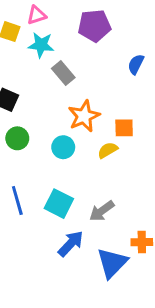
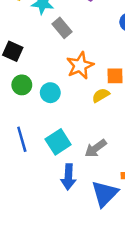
cyan circle: (63, 147) -> (50, 93), moved
cyan square: (59, 204) -> (58, 142), turned 30
blue arrow: (71, 244) -> (68, 177), turned 140

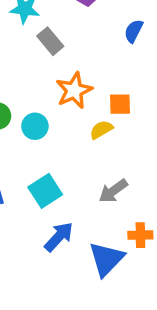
gray arrow: (96, 148) -> (113, 191), moved
blue arrow: (68, 177) -> (59, 237), turned -140

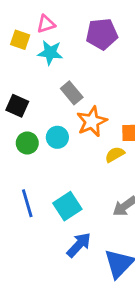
gray rectangle: (50, 41) -> (72, 93), moved
cyan circle: (35, 126) -> (57, 137), moved

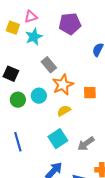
cyan star: (50, 53) -> (34, 37), turned -30
yellow semicircle: (115, 154) -> (64, 111), moved
cyan square: (67, 206) -> (58, 139), moved

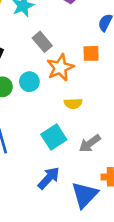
orange square: (90, 93) -> (91, 53), moved
yellow semicircle: (64, 111) -> (73, 104), moved, turned -152

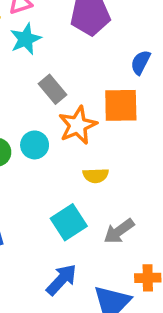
orange square: (91, 53) -> (121, 105), size x1.5

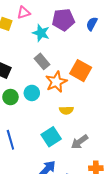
cyan star: (26, 39) -> (41, 33), moved, turned -30
blue semicircle: (141, 62) -> (92, 24), moved
orange square: (121, 105) -> (81, 71), turned 30

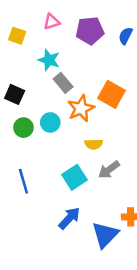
pink triangle: (24, 13) -> (52, 22), moved
cyan star: (41, 33) -> (49, 60), moved
gray arrow: (80, 142) -> (109, 170), moved

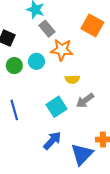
orange square: (112, 94) -> (92, 25), moved
orange star: (81, 108) -> (62, 50), turned 30

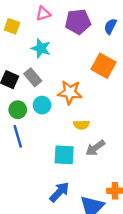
gray rectangle: (47, 29) -> (33, 77), moved
cyan square: (57, 107) -> (64, 155), turned 36
blue line: (14, 110) -> (18, 136), moved

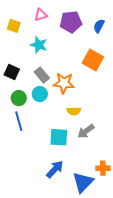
gray rectangle: (33, 77) -> (42, 75), moved

